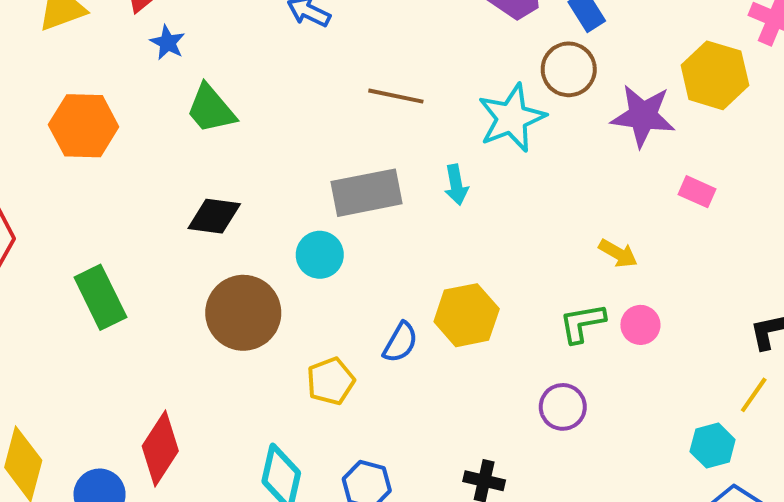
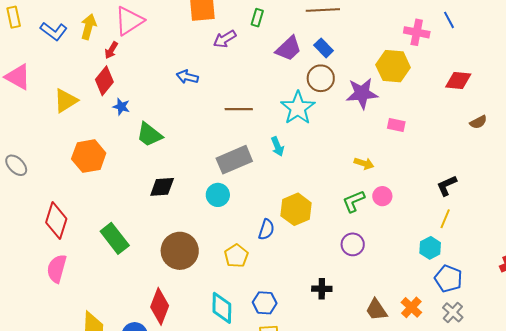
brown circle: (243, 313) -> (180, 251), moved

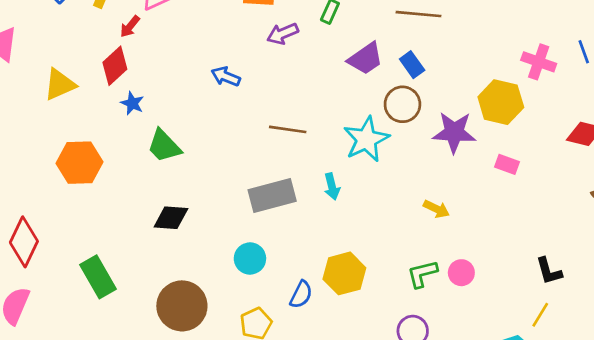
pink rectangle: (396, 125) -> (507, 164), moved
yellow arrow: (364, 163) -> (436, 209), moved
black L-shape: (447, 186) -> (549, 271), turned -90
cyan circle: (218, 195) -> (250, 258), moved

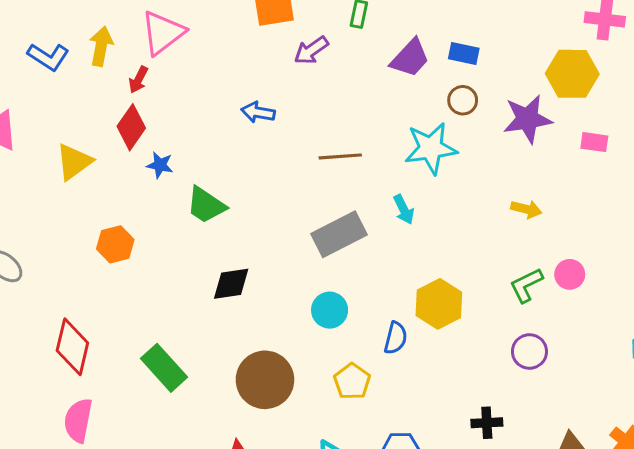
blue rectangle: (412, 65) -> (464, 54), turned -30
brown circle: (402, 104) -> (463, 100), size x0.7
cyan star: (366, 139) -> (431, 148), turned 30
orange hexagon: (80, 163) -> (115, 244), size x0.7

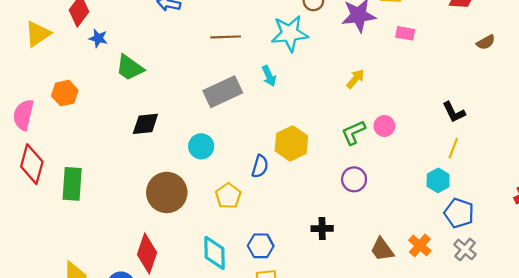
yellow arrow: (526, 209) -> (355, 79), turned -66
cyan circle: (330, 310) -> (201, 146), moved
green rectangle: (164, 368) -> (72, 184), moved, turned 44
pink semicircle: (78, 420) -> (23, 115), moved

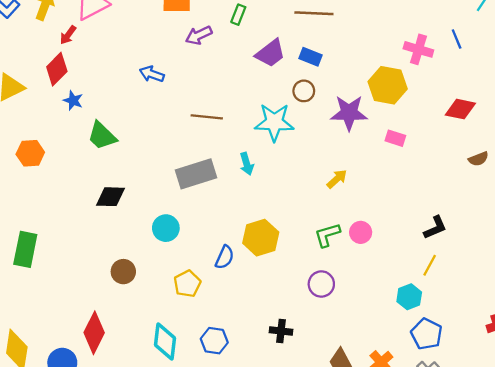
black L-shape: (454, 112) -> (435, 228), turned -95
brown circle: (167, 192) -> (123, 272), size x0.6

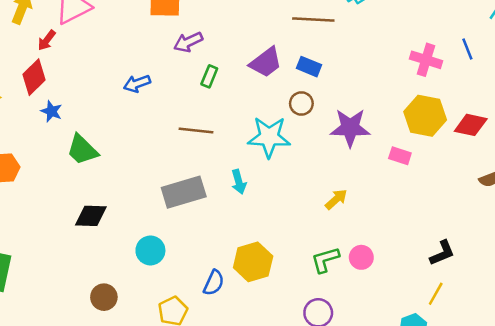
green rectangle: (238, 15) -> (209, 76), moved
blue arrow: (152, 74) -> (137, 84), turned -40
yellow hexagon: (388, 85) -> (425, 116), moved

